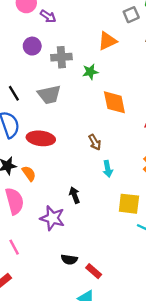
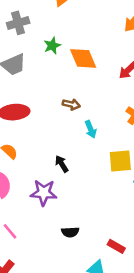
green star: (90, 72) -> (52, 46), moved
brown arrow: (95, 142) -> (71, 104), turned -35
red rectangle: (94, 271) -> (116, 246), moved

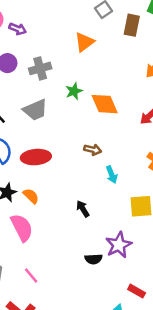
purple star: (44, 193) -> (119, 245), moved, turned -30
black semicircle: (70, 232) -> (93, 259), moved

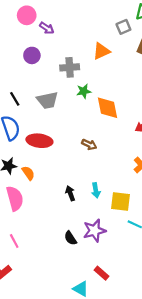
gray cross: (40, 68) -> (70, 67), moved
cyan arrow: (112, 175) -> (96, 190), moved
black semicircle: (93, 259) -> (70, 238), turned 48

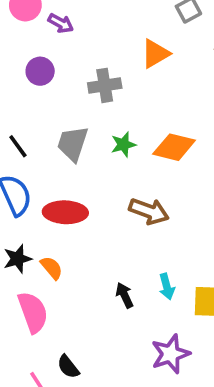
green star: (84, 91) -> (123, 145), moved
gray trapezoid: (47, 100) -> (73, 144), turned 125
orange diamond: (108, 108) -> (174, 147), turned -60
brown arrow: (89, 145) -> (149, 211), size x1.5
black semicircle: (70, 238) -> (68, 367), moved

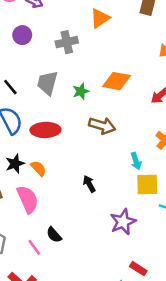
green star: (123, 145) -> (81, 91), moved
cyan arrow: (167, 287) -> (136, 161), moved

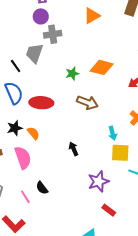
purple circle: (22, 35) -> (41, 16), moved
gray cross: (67, 42) -> (53, 34), moved
gray trapezoid: (47, 83) -> (34, 53), moved
red rectangle: (138, 269) -> (109, 210), moved

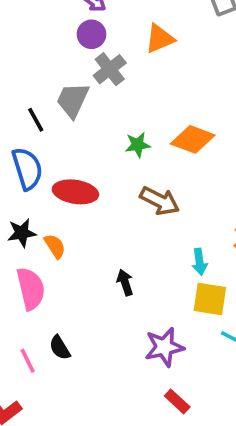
orange triangle: (92, 16) -> (160, 39), moved
gray cross: (53, 34) -> (110, 69), turned -36

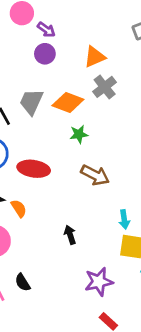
gray cross: (110, 69) -> (105, 87), moved
orange diamond: (193, 139) -> (68, 103), moved

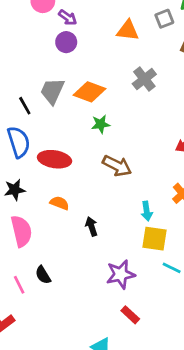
orange triangle: (95, 57) -> (128, 30), moved, turned 30
gray cross: (105, 87) -> (144, 79), moved
orange semicircle: (19, 208) -> (59, 203), moved, turned -36

